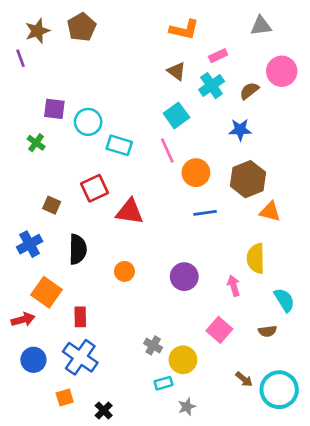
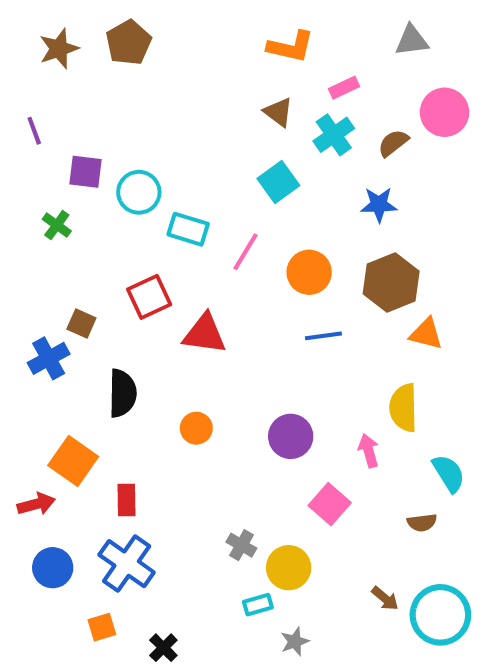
purple line: (20, 58) -> (34, 131), moved
pink line: (167, 151) -> (246, 252), moved, turned 55
blue cross: (30, 244) -> (49, 358), moved
pink square: (219, 330) -> (330, 504), moved

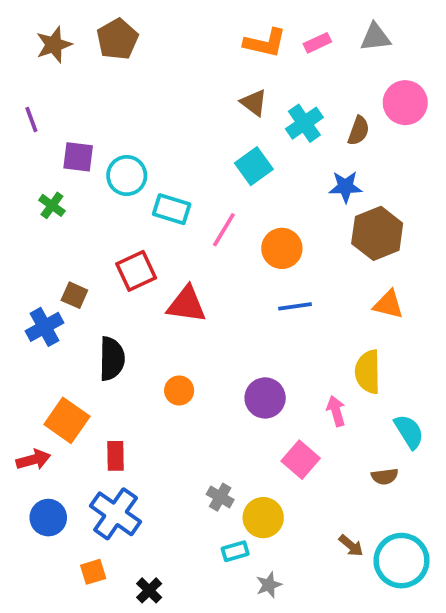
pink rectangle: (344, 88) -> (317, 43), moved
brown semicircle: (393, 143) -> (359, 131), turned 148
brown hexagon: (391, 283) -> (377, 233), moved

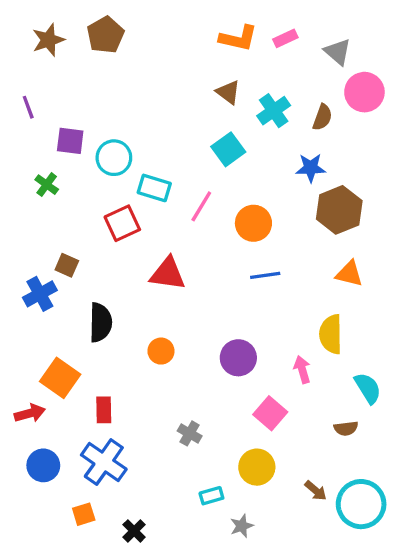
gray triangle: (375, 37) -> (338, 52), moved, turned 48
red square: (136, 271) -> (122, 223), moved
gray cross: (220, 497) -> (190, 433), moved
yellow circle: (263, 518) -> (257, 467), moved

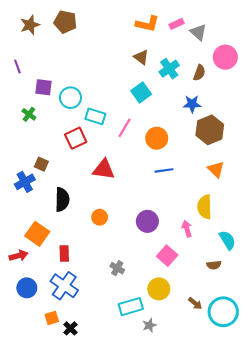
brown pentagon: (105, 35) -> (65, 22), turned -30
gray triangle: (338, 52) -> (198, 32), moved
orange triangle: (349, 274) -> (216, 169), turned 30
cyan rectangle: (211, 496) -> (131, 307), size x1.6
black cross: (134, 531) -> (70, 328), moved

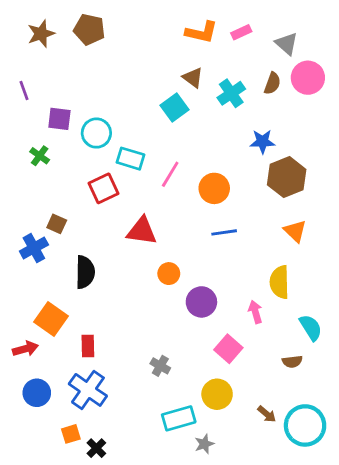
gray triangle: (198, 32) -> (287, 44), moved
brown semicircle: (199, 73) -> (272, 83), moved
cyan square: (141, 92) -> (174, 107), moved
orange circle: (100, 217) -> (169, 274), moved

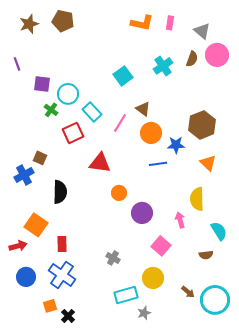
pink rectangle: (241, 32) -> (170, 23), turned -56
brown triangle: (193, 78) -> (143, 109), moved
blue star: (262, 142) -> (176, 145), moved
green cross: (40, 156) -> (51, 110), moved
cyan rectangle: (130, 159) -> (92, 112), turned 30

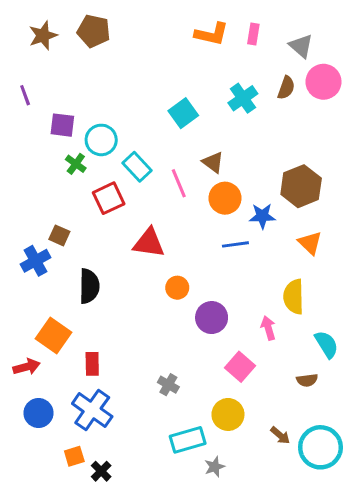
pink line: (120, 123) -> (179, 183), turned -54

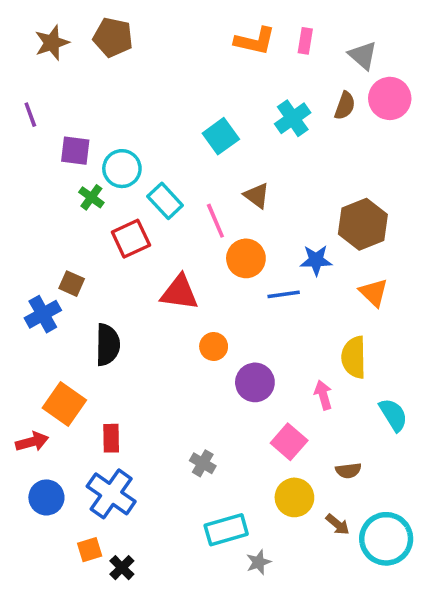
orange circle: (225, 198) -> (246, 258), moved
brown semicircle: (307, 380) -> (348, 471), moved
yellow circle: (228, 414) -> (294, 497), moved

